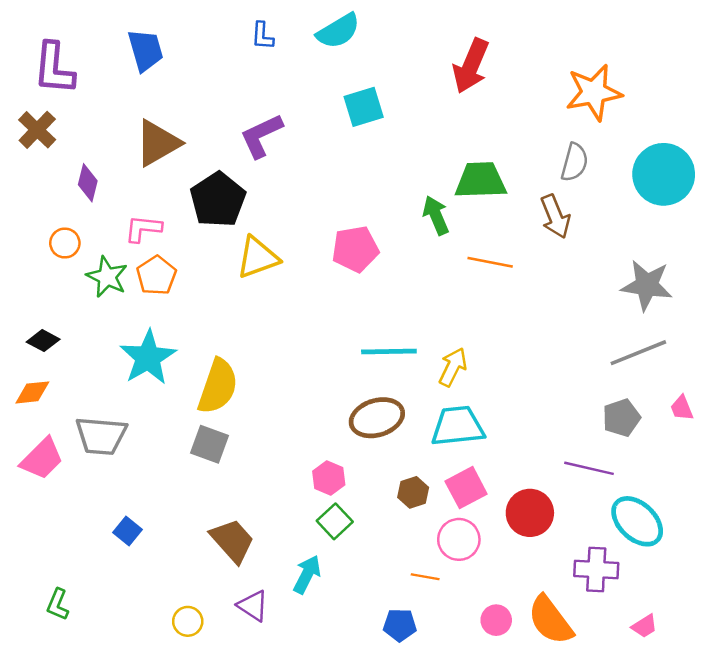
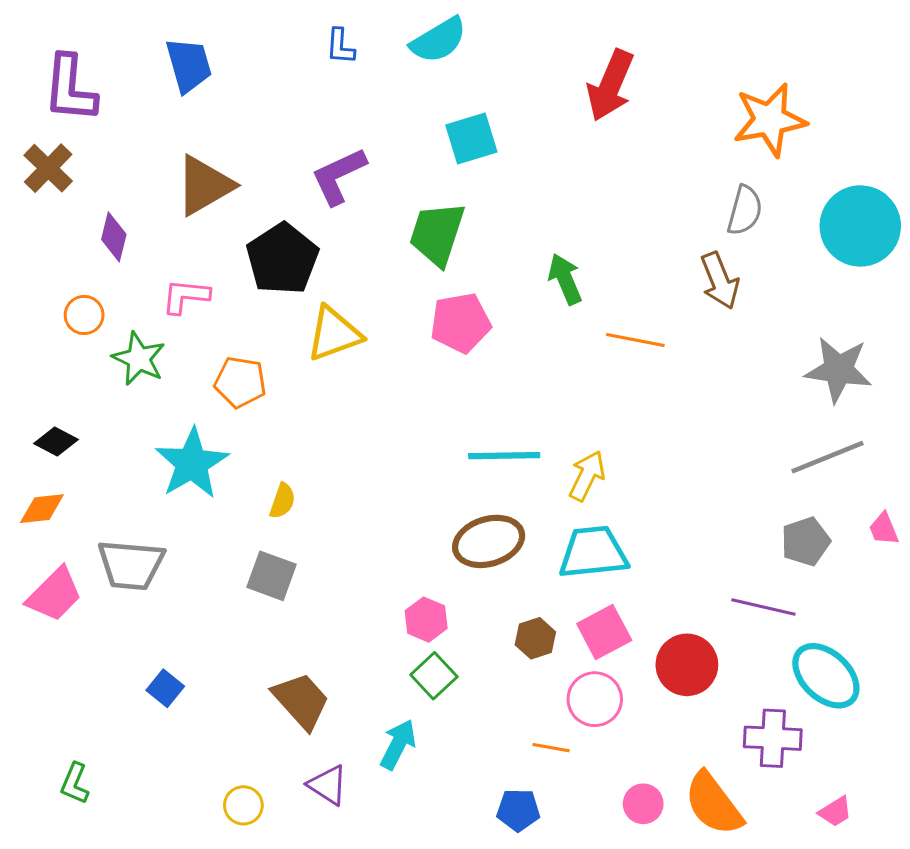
green trapezoid: (481, 180) -> (437, 234), moved, turned -70
orange pentagon: (156, 276) -> (240, 382), moved, turned -30
yellow semicircle: (218, 386) -> (282, 501), size x0.5

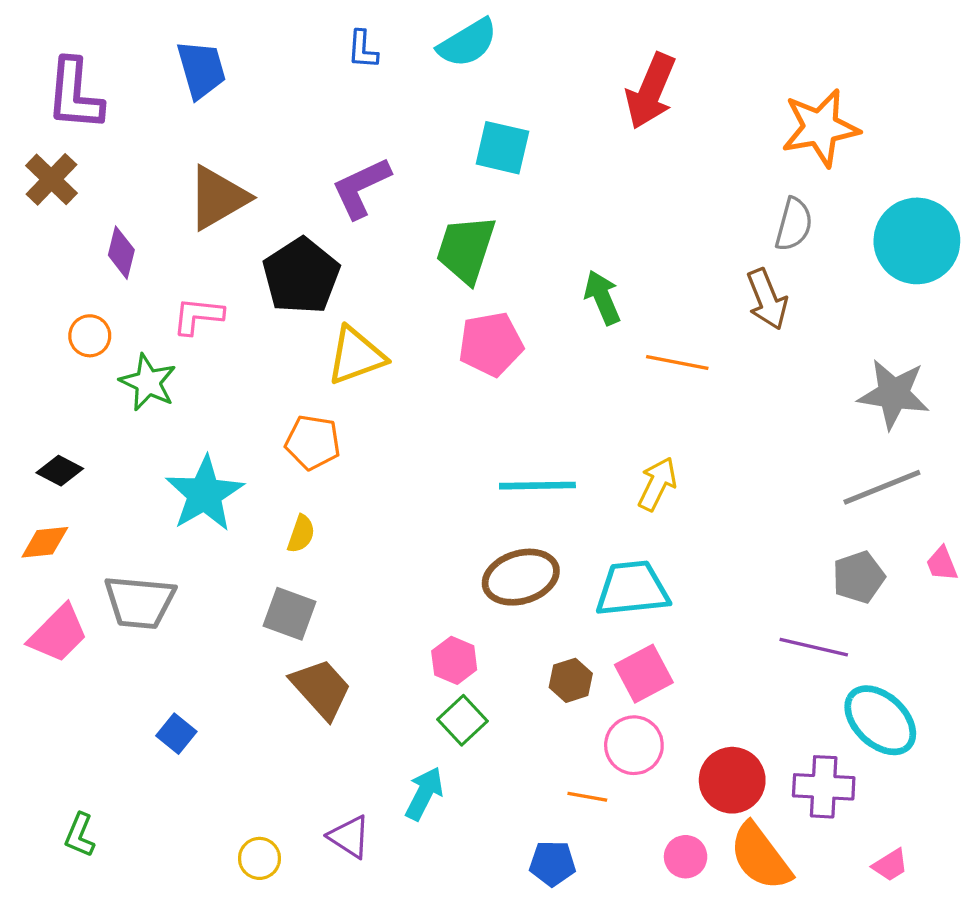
cyan square: (471, 139) -> (502, 148), turned 30
orange pentagon: (240, 382) -> (313, 442), moved
yellow arrow: (587, 476) -> (657, 484), moved
red circle: (687, 665) -> (732, 780), moved
brown trapezoid: (301, 701) -> (321, 689), moved

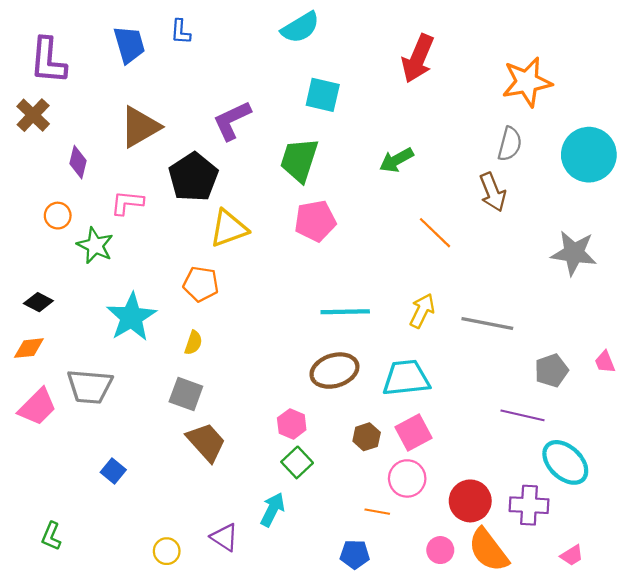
blue L-shape: (363, 50) -> (181, 32), moved
green arrow: (602, 298) -> (396, 160), moved, turned -96
orange line: (677, 362) -> (435, 233), turned 33
gray line: (882, 487) -> (487, 324), moved, turned 33

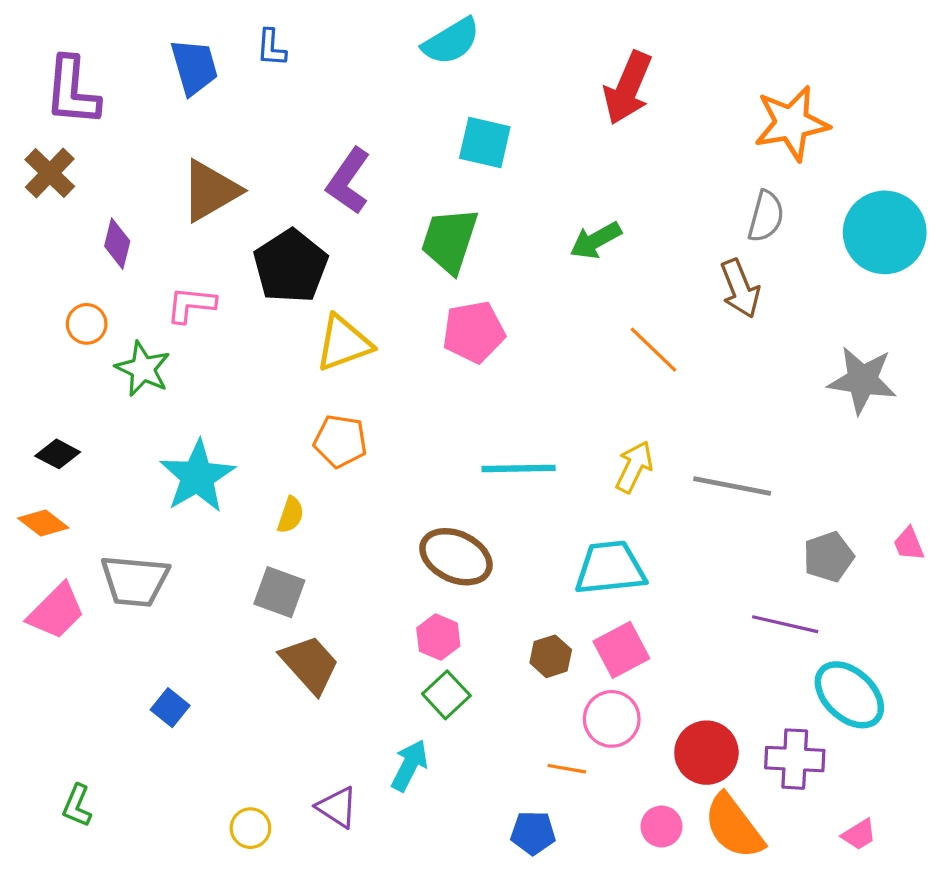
purple L-shape: (232, 120) -> (348, 181), turned -30
orange pentagon: (201, 284) -> (340, 441), moved
orange diamond: (29, 348) -> (43, 523), turned 44
brown ellipse: (334, 371) -> (456, 557), moved, turned 42

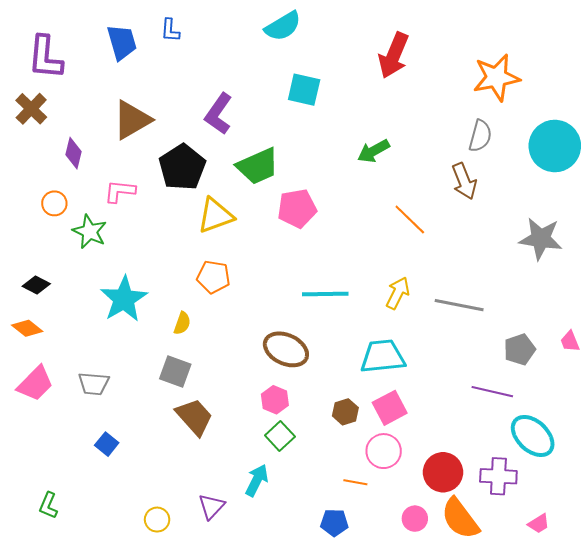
green trapezoid: (450, 240) -> (258, 166), moved, turned -132
gray trapezoid: (135, 581) -> (94, 384), moved, size x0.7
purple triangle: (337, 807) -> (211, 506), turned 40

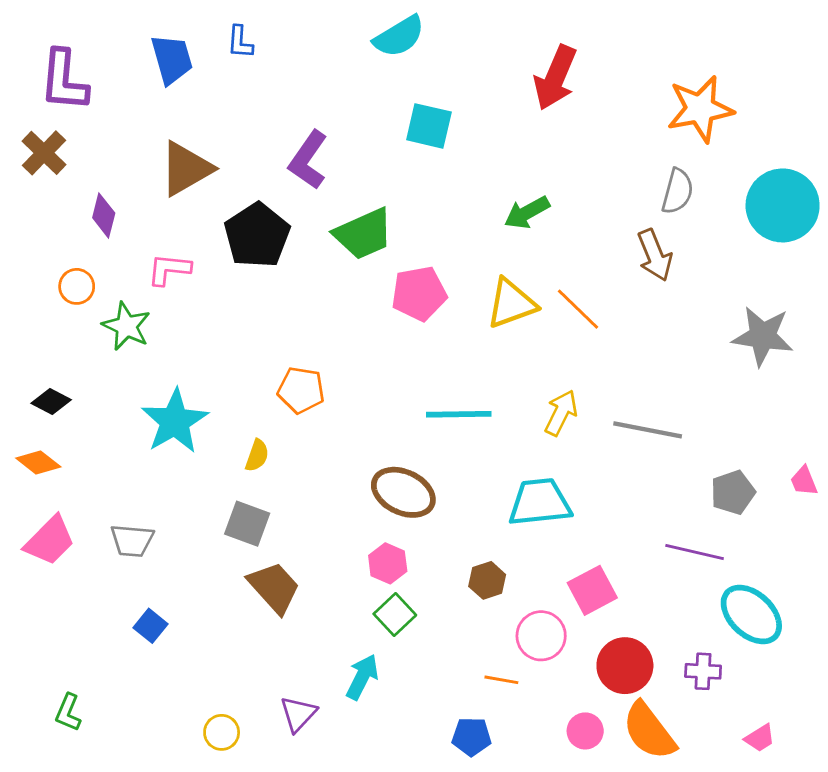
yellow triangle: (215, 215) -> (511, 303), moved
pink square: (390, 408) -> (592, 590), moved
purple cross: (498, 476) -> (703, 671), size x0.7

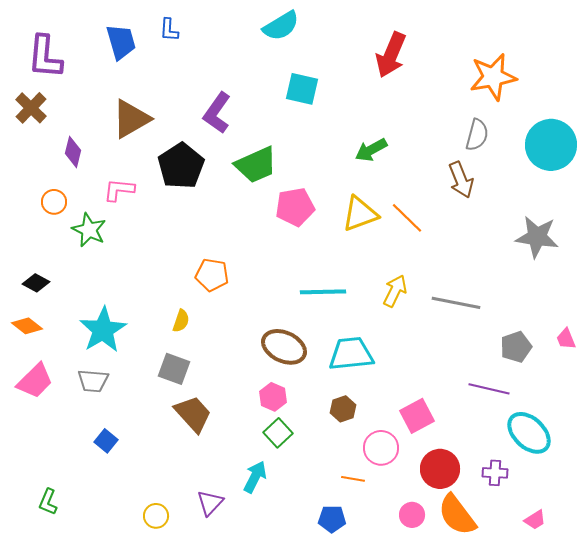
cyan star: (175, 421) -> (103, 330), moved
cyan trapezoid: (540, 502) -> (351, 354), moved

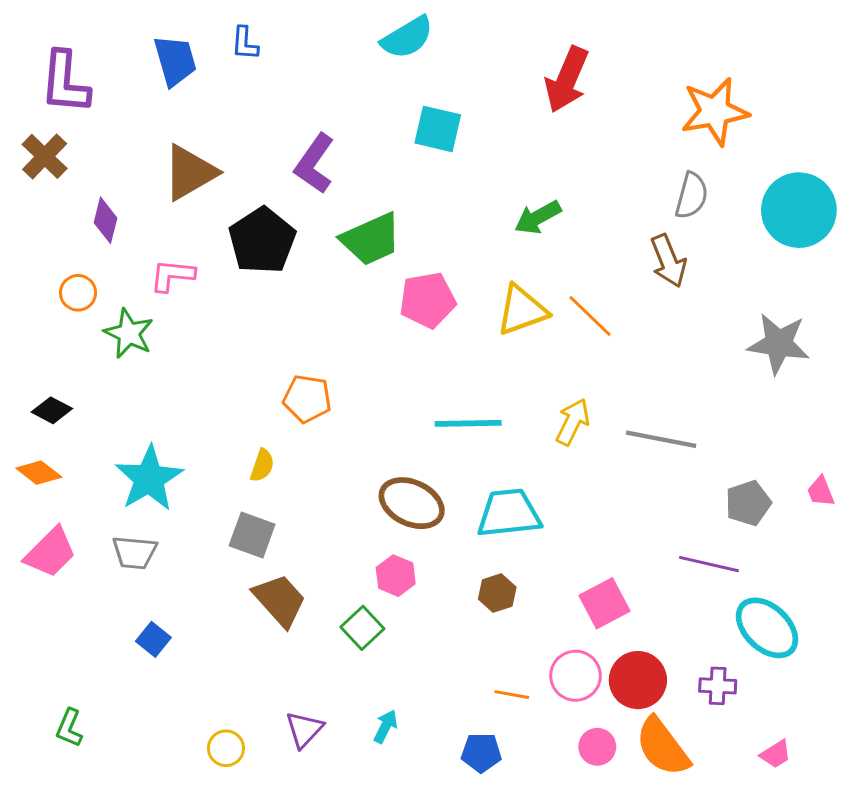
green square: (278, 433) -> (362, 628), moved
pink circle: (381, 448) -> (576, 676), moved
cyan arrow: (255, 477) -> (386, 726), moved, size x0.7

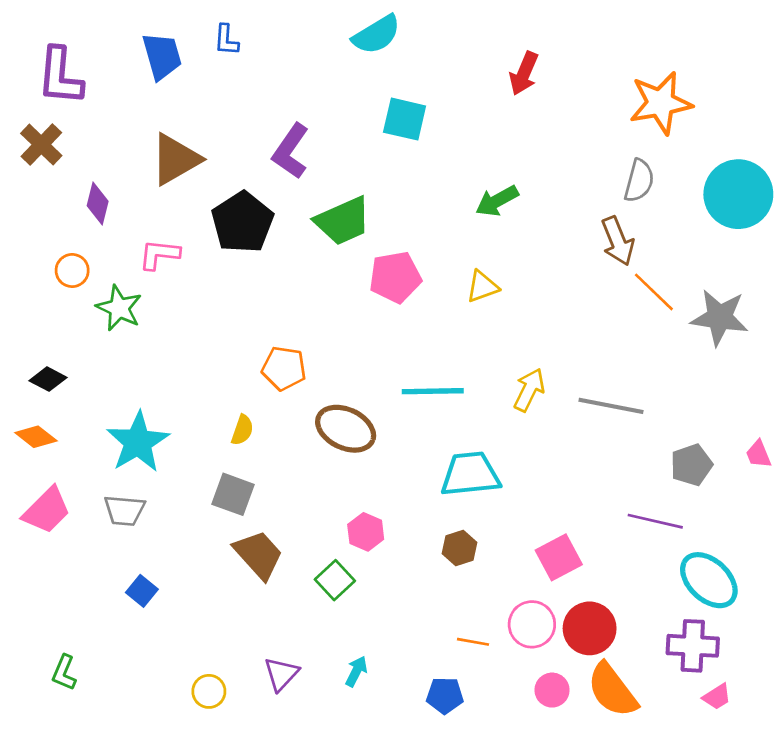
red arrow: (567, 80) -> (524, 73), size x0.7
yellow triangle: (522, 310) -> (482, 287), size x0.7
orange line: (590, 316) -> (654, 292), moved
brown ellipse: (412, 503) -> (346, 429), moved
purple cross: (718, 686) -> (693, 646), moved, size x1.5

